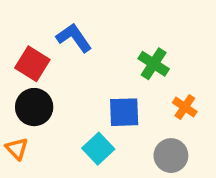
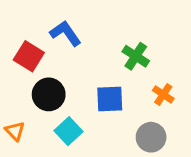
black circle: (34, 107) -> (49, 94), moved
cyan square: (98, 149) -> (69, 131), moved

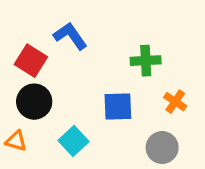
green cross: (136, 56) -> (146, 61), turned -36
black circle: (49, 94) -> (34, 102), moved
orange triangle: (15, 131) -> (16, 141), turned -30

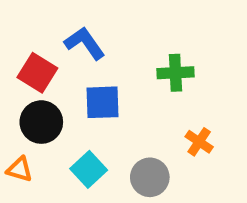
orange cross: (175, 102) -> (199, 142), moved
blue square: (118, 107) -> (102, 102), moved
gray circle: (162, 148) -> (150, 177), moved

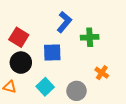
blue L-shape: (85, 43) -> (64, 22), moved, turned 75

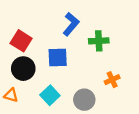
orange cross: (102, 73) -> (112, 80), turned 32

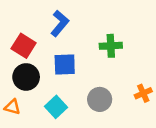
blue L-shape: (71, 24) -> (60, 23), moved
orange cross: (112, 80) -> (143, 93), moved
gray circle: (84, 100) -> (100, 99), moved

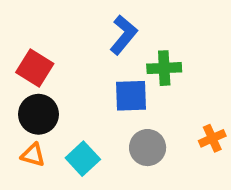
blue L-shape: (60, 23) -> (124, 35), moved
blue square: (65, 65) -> (131, 96), moved
orange triangle: (12, 107) -> (33, 155), moved

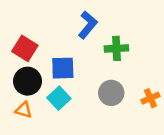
blue square: (131, 96) -> (63, 68), moved
gray circle: (148, 148) -> (111, 93), moved
cyan square: (83, 159) -> (59, 98), moved

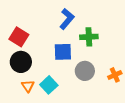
blue square: (63, 68) -> (63, 52), moved
cyan square: (59, 98) -> (49, 85), moved
orange triangle: (24, 110) -> (28, 86), moved, turned 40

